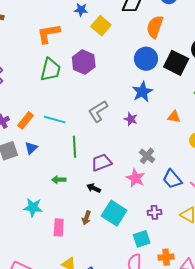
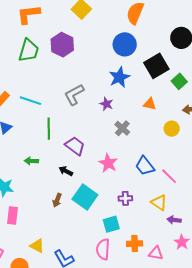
black square: (176, 63) -> (156, 66), moved, turned 30
gray cross: (147, 156) -> (122, 128), moved
purple trapezoid: (102, 162) -> (75, 146), turned 55
pink rectangle: (59, 227) -> (13, 215), moved

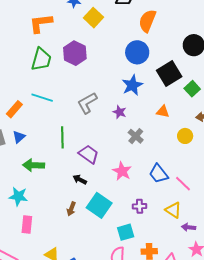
cyan line: (30, 101) -> (42, 98), moved
green arrow: (31, 161) -> (34, 165), moved, size x1.5

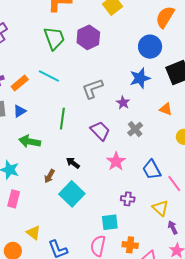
green trapezoid: (41, 59) -> (54, 38), turned -45
purple trapezoid: (89, 154) -> (100, 131), moved
cyan square: (99, 205) -> (72, 194), moved
brown arrow: (71, 209) -> (49, 176), moved
purple arrow: (189, 227) -> (173, 227), turned 48

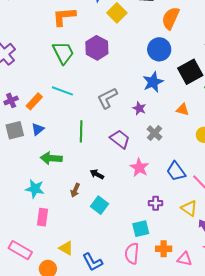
cyan square: (72, 194) -> (100, 205), size x0.7

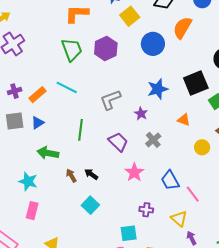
blue circle: (159, 49) -> (153, 44), moved
brown arrow: (75, 190) -> (71, 176), moved, turned 120

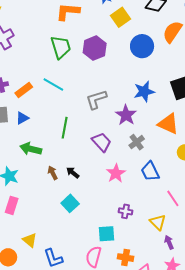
purple star: (141, 114) -> (126, 115), size x1.5
orange triangle: (184, 120) -> (168, 124), size x1.6
blue trapezoid: (170, 180) -> (150, 171), moved

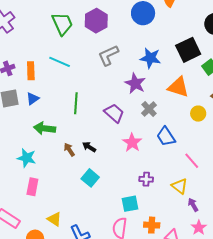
orange rectangle: (24, 90) -> (31, 71), turned -48
blue star: (144, 92) -> (150, 58), turned 30
gray L-shape: (96, 99) -> (108, 55), moved

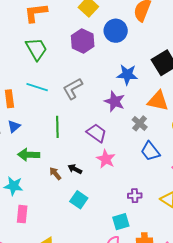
purple hexagon: (96, 21) -> (83, 41), moved
gray L-shape: (108, 55) -> (73, 89), moved
gray cross: (149, 109) -> (140, 123), moved
pink star: (132, 143) -> (106, 159), moved

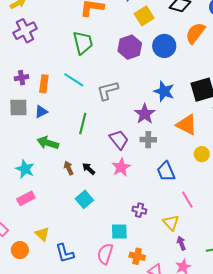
gray cross: (140, 123) -> (148, 140), moved, turned 35
pink rectangle: (22, 214) -> (26, 198), turned 42

